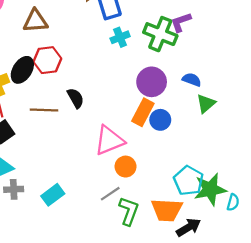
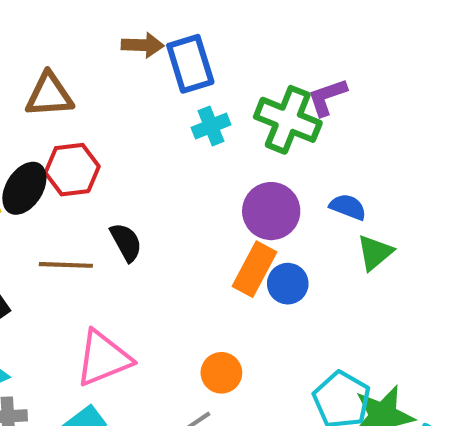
pink triangle: (109, 140) -> (103, 358), moved

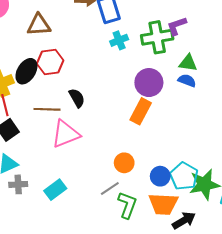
green cross: (288, 120) -> (157, 37), turned -32
green triangle: (375, 253) -> (188, 63), moved, turned 48
blue circle: (288, 284) -> (160, 176), moved
pink triangle: (103, 358) -> (66, 134), moved

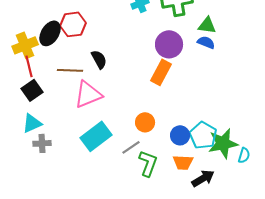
cyan rectangle: (55, 190) -> (96, 136), moved, size x1.4
orange trapezoid: (163, 204) -> (183, 162), size x0.7

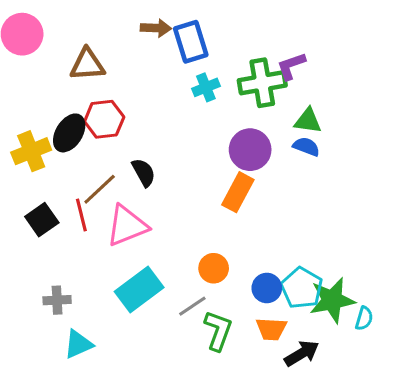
red line: (29, 66) -> (81, 215), moved
brown line: (70, 70) -> (100, 189), turned -45
cyan triangle: (32, 123) -> (78, 344), moved

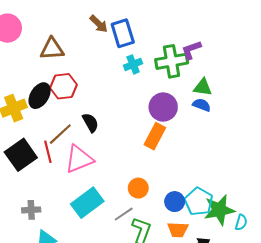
brown arrow: (156, 28) -> (99, 24), turned 42
black square: (42, 220) -> (21, 155), size x1.4

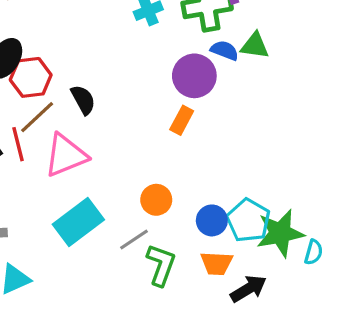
red hexagon: (63, 86) -> (31, 77), moved
blue semicircle: (202, 105) -> (225, 50), moved
orange rectangle: (155, 136) -> (182, 120), size x0.7

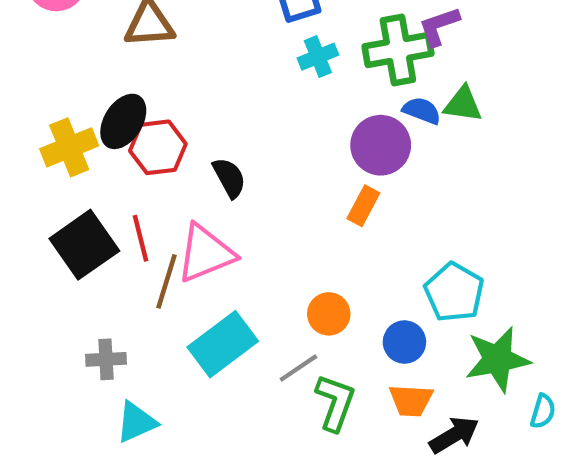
brown line: (37, 117) -> (167, 281), moved, turned -30
cyan pentagon: (248, 220) -> (454, 292), moved
cyan semicircle: (314, 252) -> (543, 411), moved

